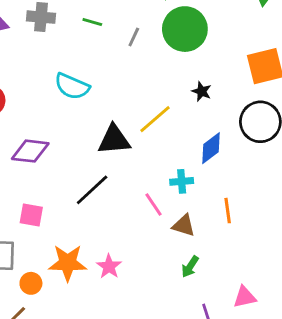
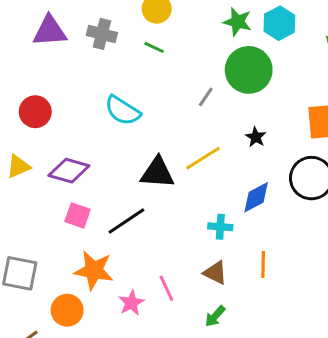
gray line: (134, 37) -> (206, 97), moved
pink line: (154, 205) -> (166, 288), moved
pink square: (31, 215) -> (78, 215), moved
orange star: (68, 263) -> (94, 270), moved
orange circle: (31, 283) -> (67, 310), moved, size x1.4

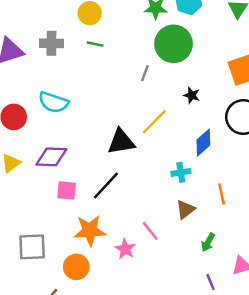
cyan semicircle: (123, 111) -> (53, 102), moved
brown triangle: (215, 273) -> (186, 209), turned -50
green arrow: (215, 316) -> (208, 242), moved

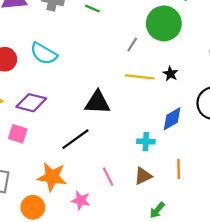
yellow line: (154, 122) -> (140, 77), moved, turned 40
pink square: (67, 190) -> (18, 134), moved
pink line: (150, 231) -> (108, 177), moved
pink star: (125, 249) -> (81, 200), turned -30

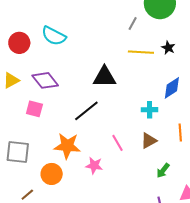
purple diamond: (31, 103) -> (45, 80), turned 40

